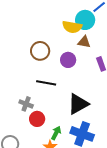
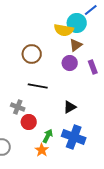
brown triangle: (84, 42) -> (76, 45), turned -48
purple circle: (68, 60) -> (70, 63), moved
black triangle: (78, 104) -> (70, 107), size x0.6

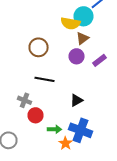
purple rectangle: (93, 67) -> (100, 60), turned 72
green arrow: (48, 136) -> (54, 129), turned 64
orange star: (42, 150) -> (66, 143), moved

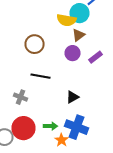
red circle: (36, 115) -> (24, 128), moved, size x1.5

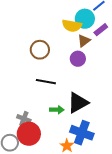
purple rectangle: (96, 57) -> (101, 30), moved
gray cross: (20, 97) -> (24, 119), moved
black triangle: (72, 97) -> (78, 103), size x1.6
green arrow: (50, 126) -> (57, 110), moved

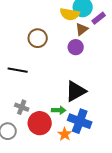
black line: (46, 82) -> (18, 70), moved
green arrow: (57, 110) -> (59, 110), moved
red circle: (29, 134) -> (40, 123), moved

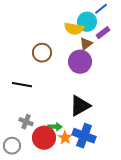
purple circle: (76, 47) -> (80, 62), size x1.5
green arrow: (59, 110) -> (55, 127), moved
orange star: (65, 134) -> (65, 138), moved

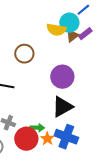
brown triangle: (86, 44) -> (72, 36), moved
purple circle: (80, 62) -> (62, 77), moved

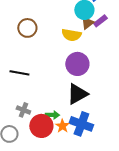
yellow semicircle: (56, 30) -> (71, 35), moved
brown circle: (24, 54) -> (27, 28), moved

